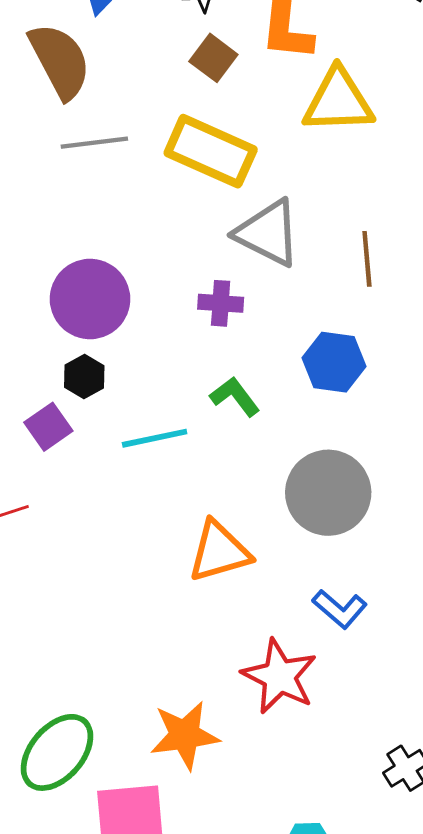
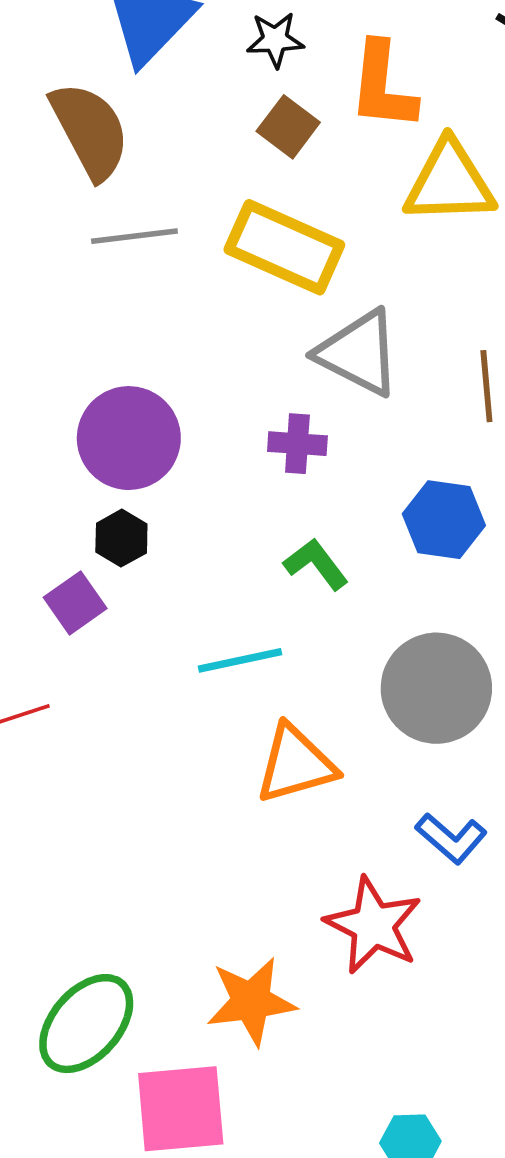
cyan line: (155, 438) -> (240, 660), moved

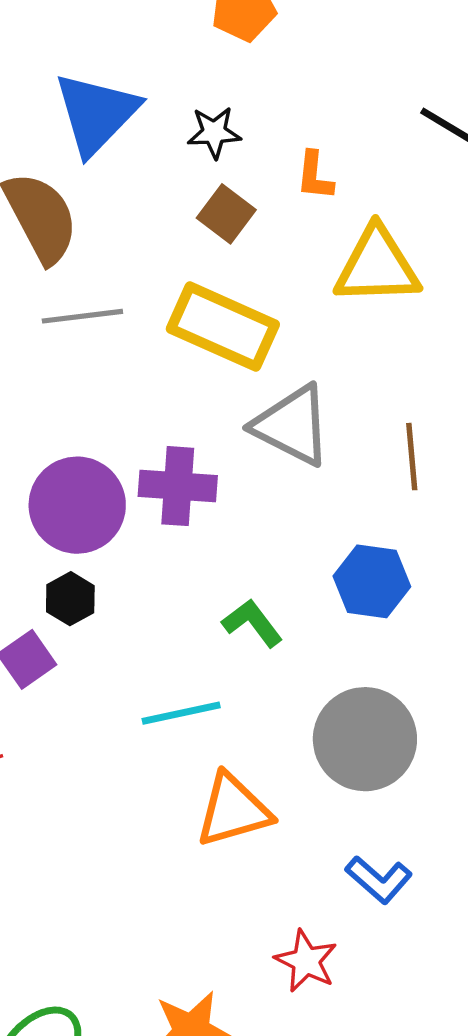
orange L-shape: (383, 86) -> (315, 176), size x0.6
purple cross: (297, 444) -> (178, 486), moved, size x1.4
red star: (373, 925) -> (306, 961), size x0.7

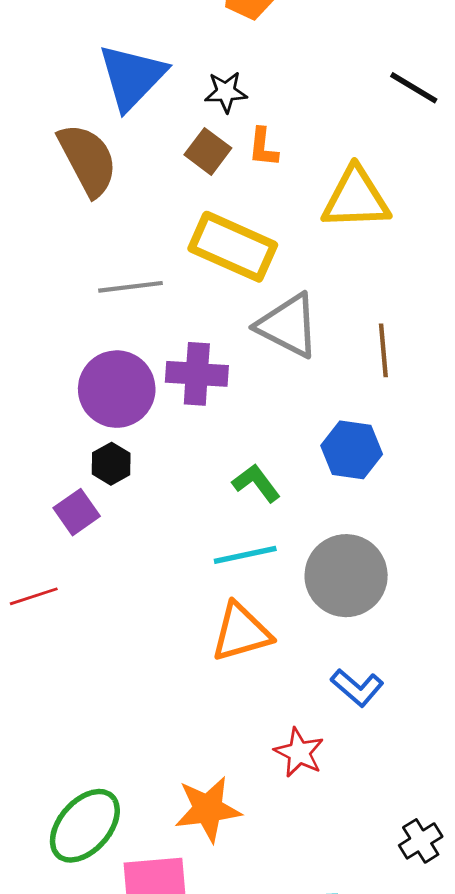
orange L-shape: (315, 176) -> (263, 147), moved
brown square: (226, 214) -> (208, 151), moved
gray line: (82, 316) -> (130, 287), moved
cyan line: (181, 713) -> (245, 555), moved

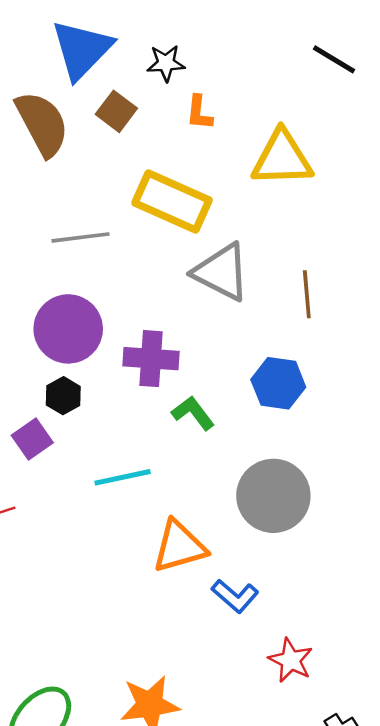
brown square: (208, 151) -> (116, 111), moved
purple cross: (197, 374) -> (151, 359), moved
cyan line: (245, 555) -> (123, 477), moved
blue L-shape: (357, 688) -> (235, 596), moved
red star: (299, 753) -> (291, 660), moved

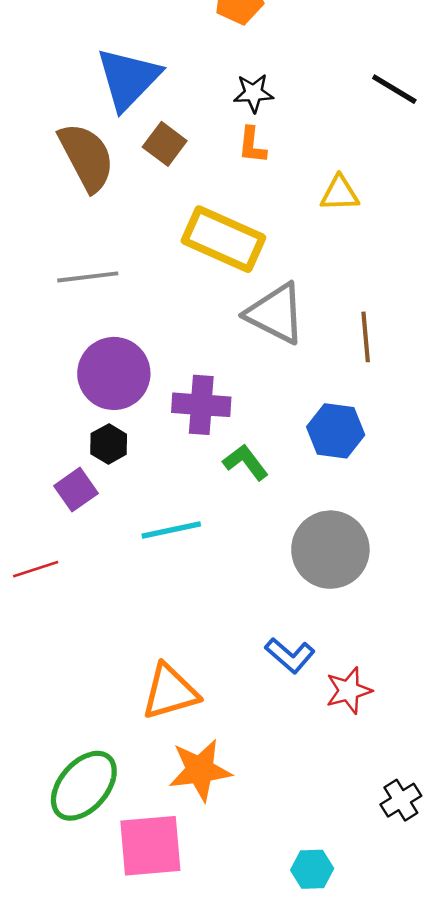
black star: (166, 63) -> (253, 93), moved
yellow triangle: (282, 158) -> (340, 193), size x0.6
gray line: (81, 237) -> (88, 277), moved
orange triangle: (179, 547) -> (170, 692), moved
red star: (291, 660) -> (349, 691), moved, turned 30

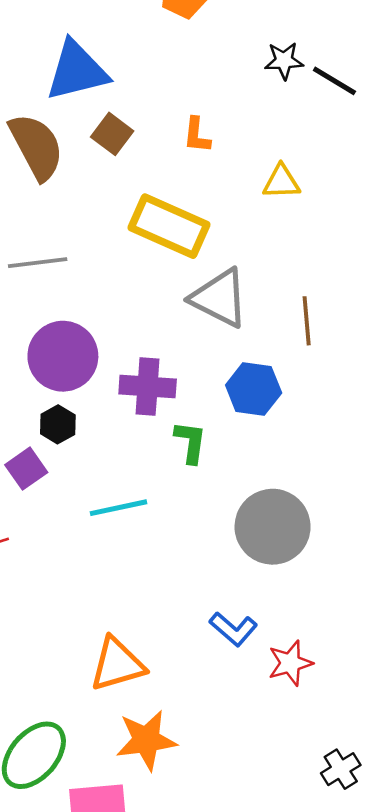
blue triangle: (128, 79) -> (77, 71), turned 32
black star: (253, 93) -> (284, 61), moved
blue hexagon: (336, 431) -> (254, 389), moved
green L-shape: (246, 462) -> (190, 442), turned 45

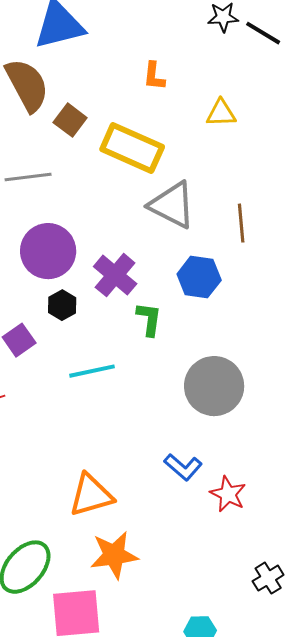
brown square: (112, 134) -> (70, 120), moved
purple cross: (148, 387) -> (115, 275), turned 36
black hexagon: (58, 424) -> (62, 305), moved
red star: (290, 663) -> (228, 494), turned -30

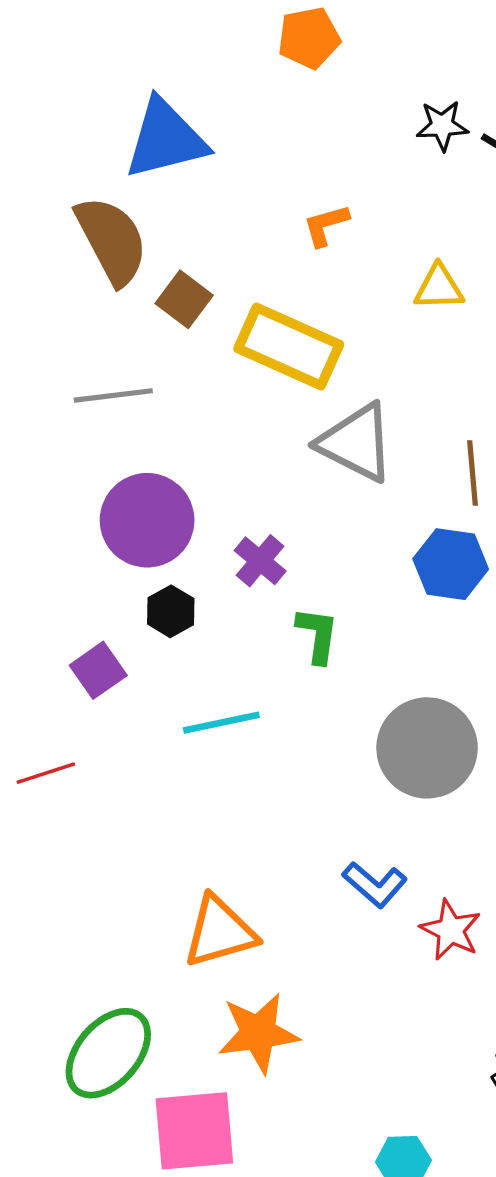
orange L-shape: (154, 76) -> (326, 225), turned 68
purple cross: (115, 275) -> (260, 561), size x0.7
blue hexagon: (199, 277) -> (451, 564), moved

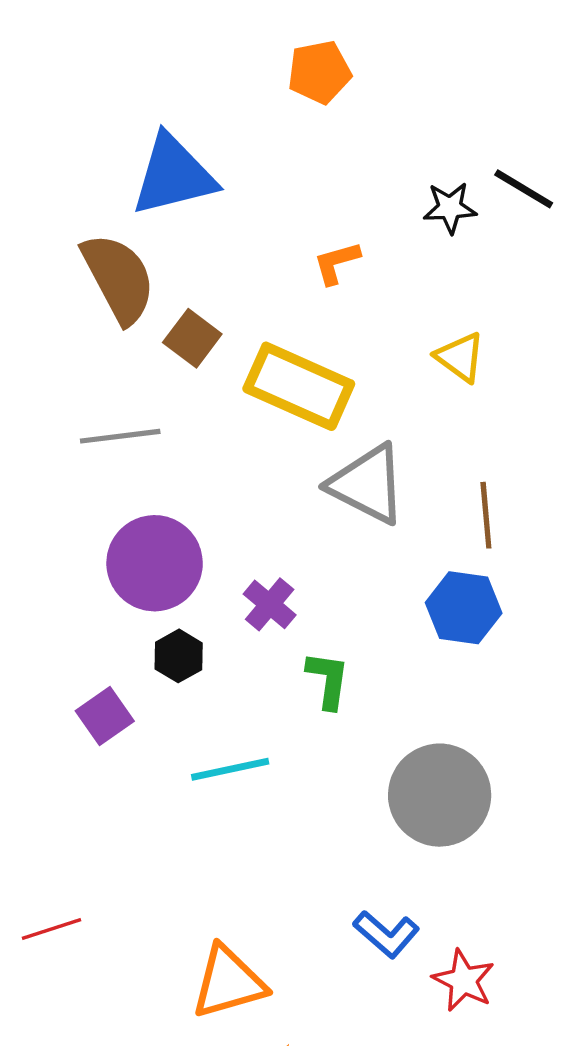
black star: (442, 126) -> (450, 208), moved
yellow triangle: (439, 287) -> (460, 357), moved, turned 38
red line: (46, 773) -> (52, 929), moved

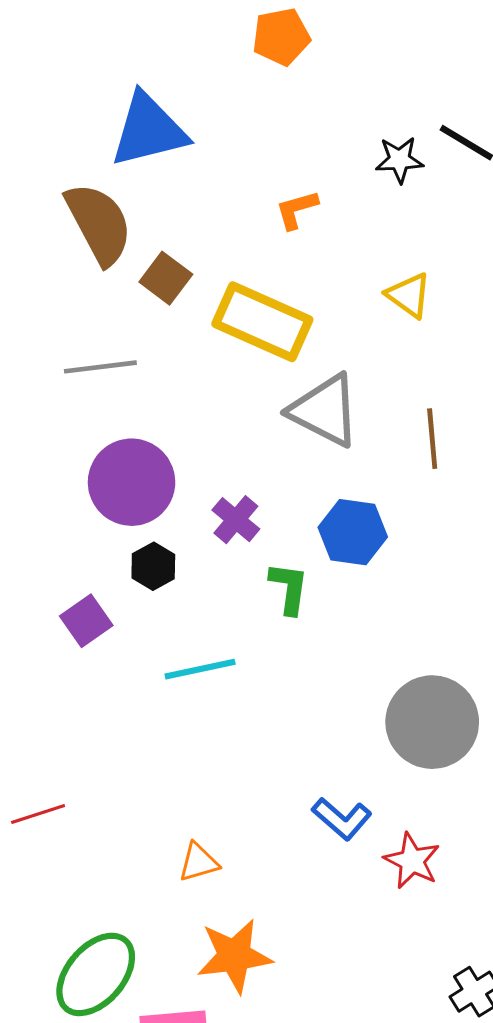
blue hexagon: (464, 608) -> (353, 532), moved
gray circle: (440, 795) -> (432, 722), moved
orange triangle: (228, 982) -> (199, 862), size x0.6

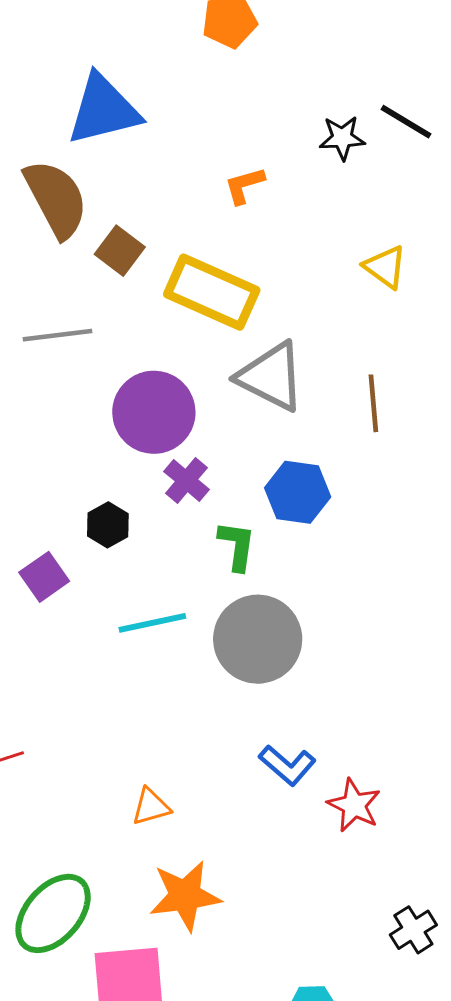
yellow triangle: (409, 295) -> (385, 267), moved
purple circle: (132, 482) -> (154, 412), moved
gray circle: (432, 722) -> (258, 639), moved

